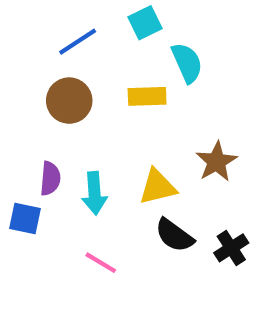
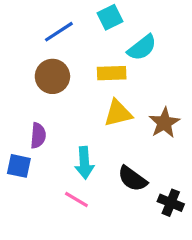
cyan semicircle: (187, 63) -> (142, 48), turned 76
yellow triangle: (158, 187) -> (118, 113), moved
cyan arrow: (94, 193) -> (84, 163), moved
black cross: (231, 248) -> (171, 203), moved, turned -35

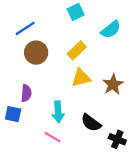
blue line: (59, 32) -> (25, 28), moved
cyan semicircle: (142, 48) -> (111, 30), moved
yellow rectangle: (112, 73) -> (77, 50), turned -42

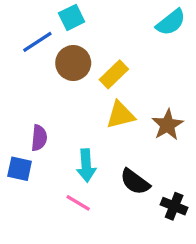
cyan square: (76, 12) -> (72, 17), moved
cyan semicircle: (111, 30) -> (171, 22), moved
brown circle: (36, 53) -> (73, 63), moved

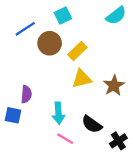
cyan square: (72, 17) -> (63, 16), moved
pink line: (78, 203) -> (65, 139), moved
black cross: (174, 206) -> (118, 141), turned 35

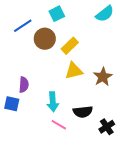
black semicircle: (92, 124) -> (83, 112), turned -42

